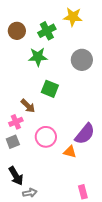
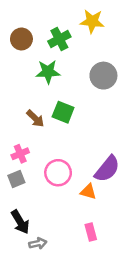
brown arrow: (28, 106) -> (35, 118), moved
pink rectangle: (83, 192) -> (91, 232), moved

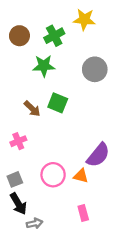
pink circle: (58, 173) -> (53, 175), moved
gray square: (16, 179) -> (15, 179), moved

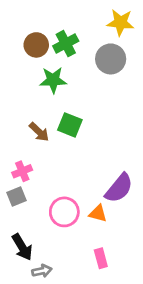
yellow star: (84, 19) -> (120, 22), moved
brown circle: (19, 36) -> (36, 45), moved
gray circle: (95, 69) -> (111, 59), moved
gray square: (15, 179) -> (17, 197), moved

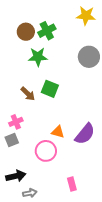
gray circle: (111, 59) -> (89, 57), moved
orange triangle: (98, 213) -> (58, 132), moved
black arrow: (22, 247) -> (16, 176), turned -72

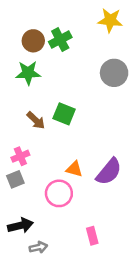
green star: (38, 57) -> (28, 73), moved

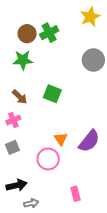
yellow star: (110, 20) -> (90, 17), turned -30
brown arrow: (36, 120) -> (20, 97), moved
pink cross: (20, 156) -> (13, 120), moved
orange triangle: (74, 169) -> (61, 139), turned 40

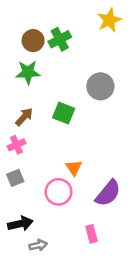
gray circle: (93, 60) -> (100, 86), moved
brown arrow: (20, 97) -> (24, 117), turned -91
purple semicircle: (89, 141) -> (108, 193), moved

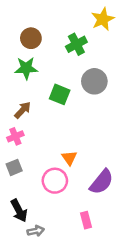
green cross: (60, 39) -> (76, 44), moved
green square: (64, 113) -> (60, 94), moved
black arrow: (20, 224) -> (19, 211), turned 75

